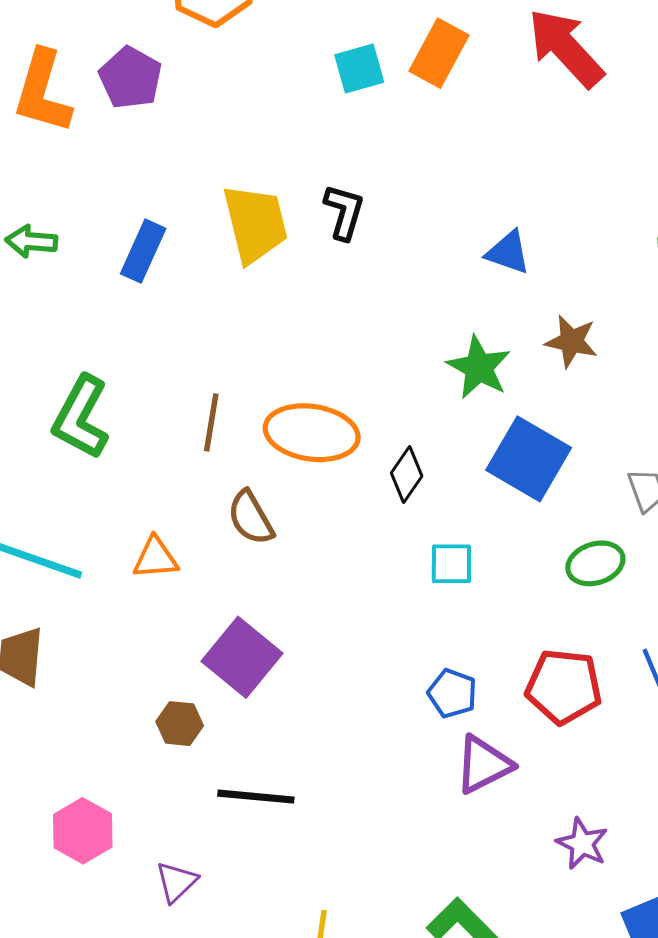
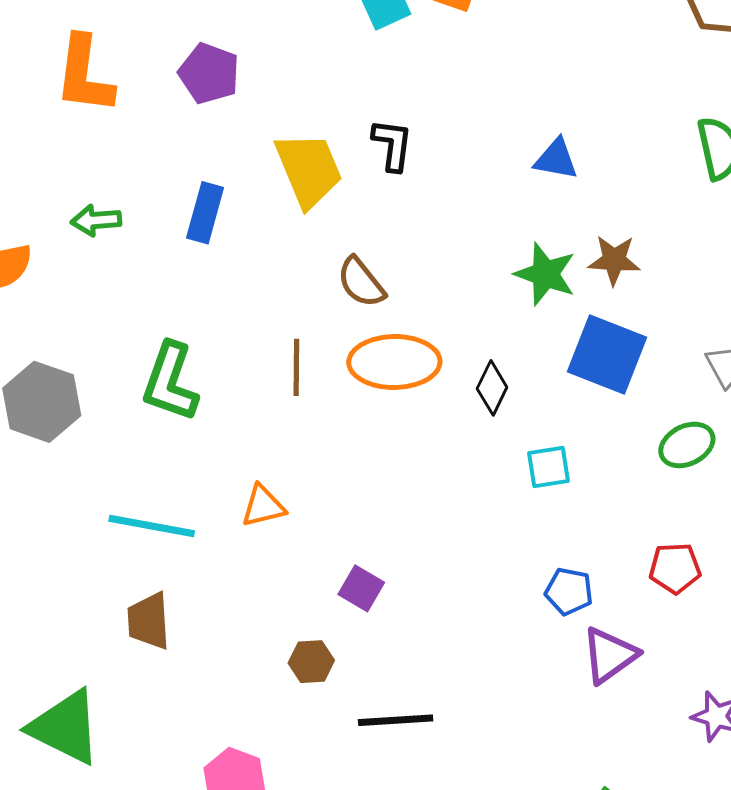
purple pentagon: (130, 78) -> (209, 73), moved
brown star: (571, 341) -> (614, 260), moved
brown semicircle: (251, 518) -> (361, 282), moved
purple square: (242, 657) -> (361, 588), size x0.6
red pentagon: (564, 687) -> (675, 568), size x0.7

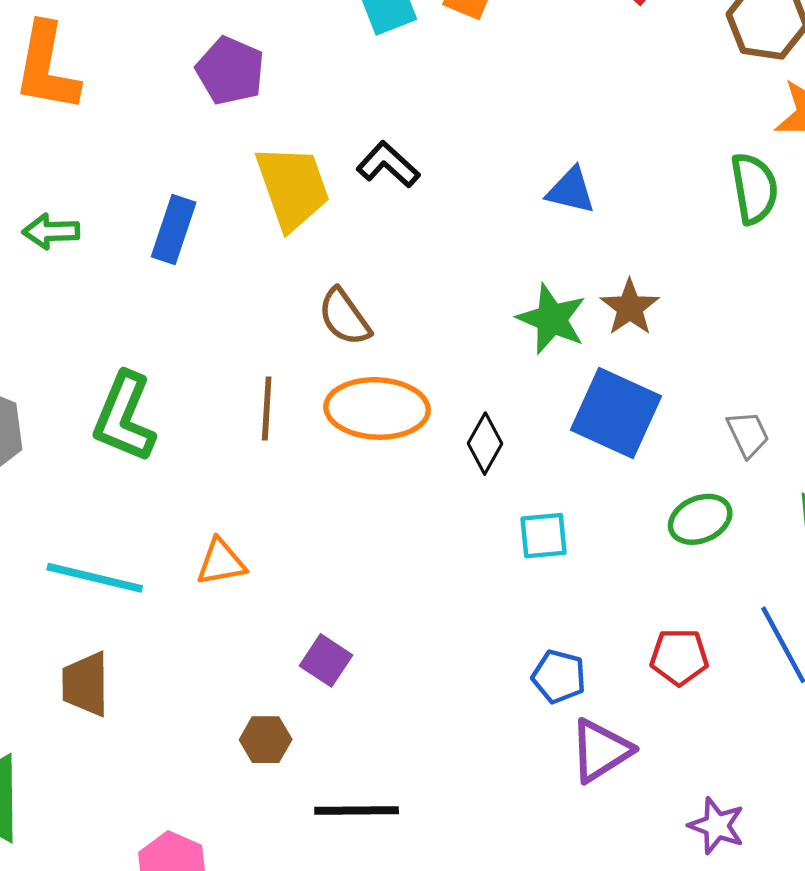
purple pentagon: (209, 73) -> (230, 71), moved
black L-shape: (392, 145) -> (388, 165), turned -58
brown star: (614, 260) -> (630, 307), turned 30

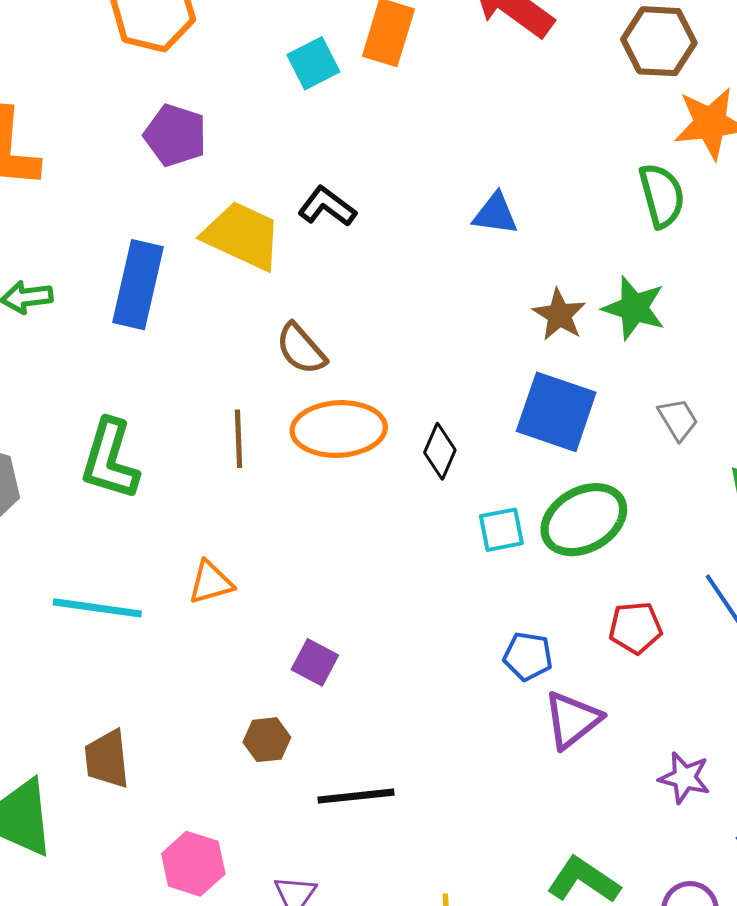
yellow trapezoid: (293, 187) -> (242, 236), turned -40
blue rectangle: (174, 230) -> (138, 285), size x1.4
green star: (552, 319) -> (634, 308), moved
green ellipse: (700, 519) -> (584, 520), moved, size x1.5
brown trapezoid: (85, 684) -> (107, 759), moved

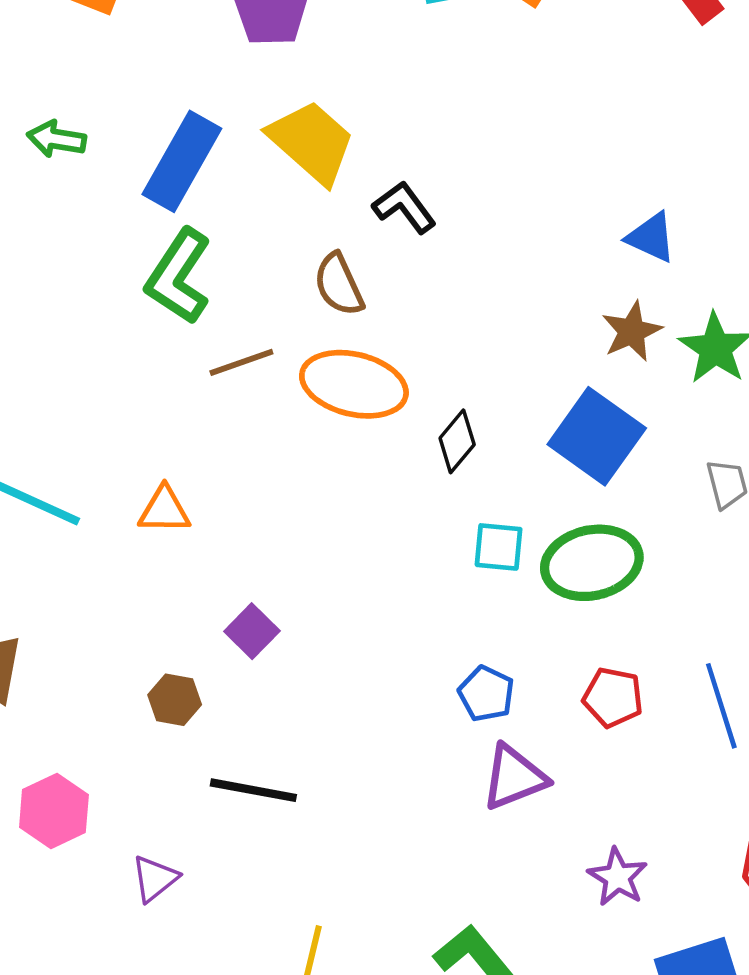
black L-shape: (327, 207) -> (404, 207), moved
blue triangle: (495, 214) -> (651, 237), moved
brown line: (239, 439) -> (241, 362), turned 56
green L-shape: (110, 459) -> (179, 276), moved

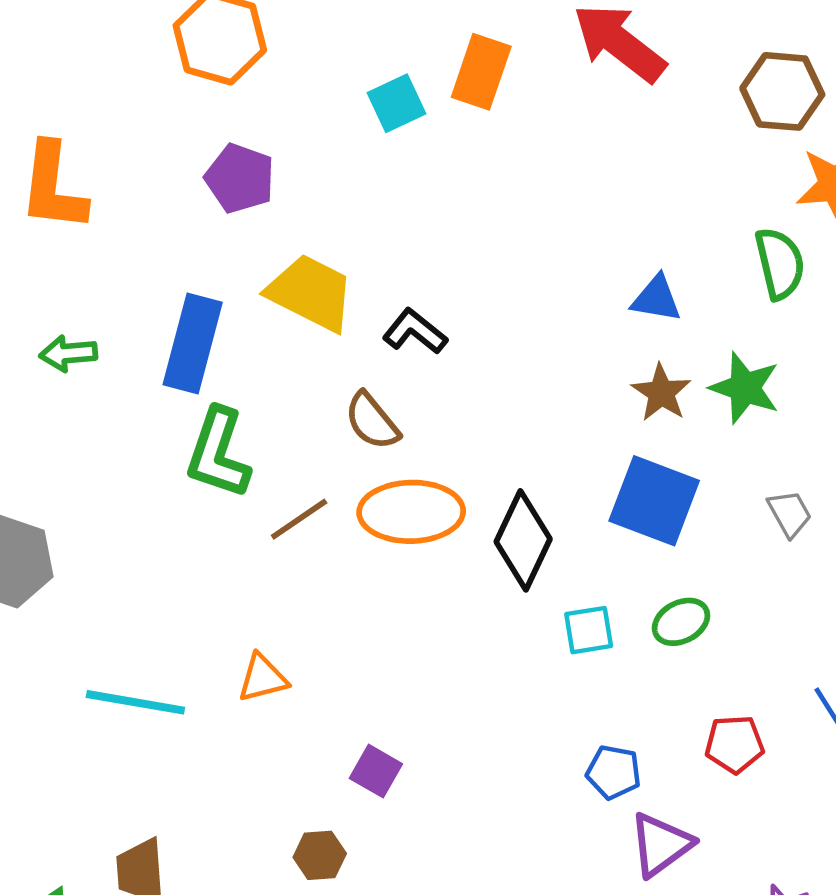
black diamond: (457, 441) -> (523, 540), size x1.6
green ellipse: (592, 563) -> (681, 622), size x0.6

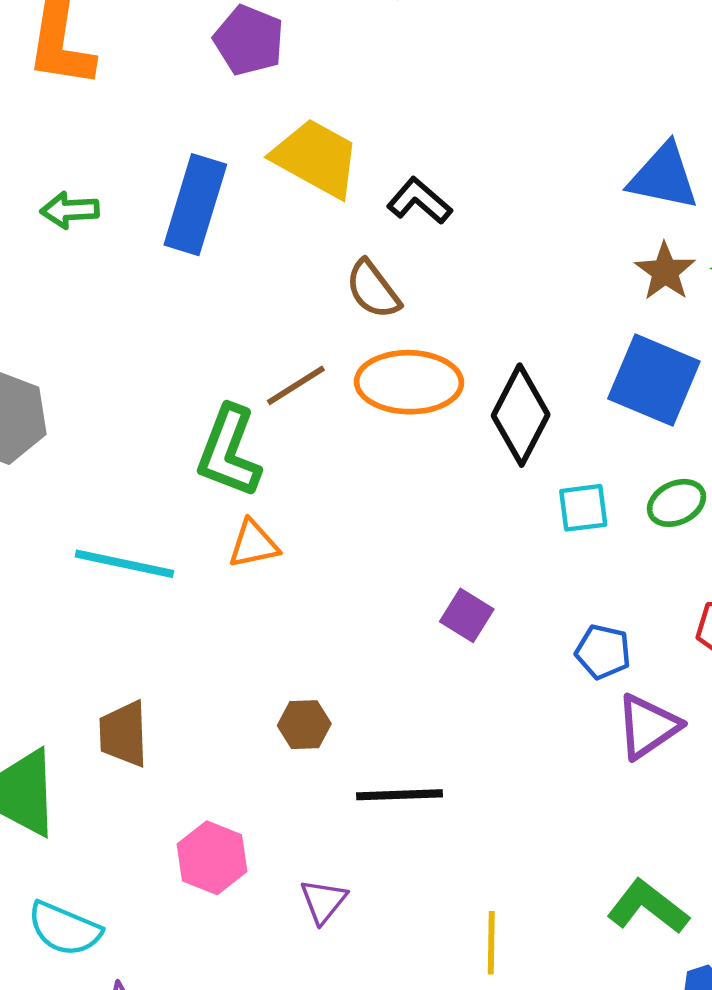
blue triangle: (656, 299) -> (664, 177), size x1.4
green L-shape: (218, 453) -> (229, 451), moved
purple square: (376, 771) -> (467, 615), moved

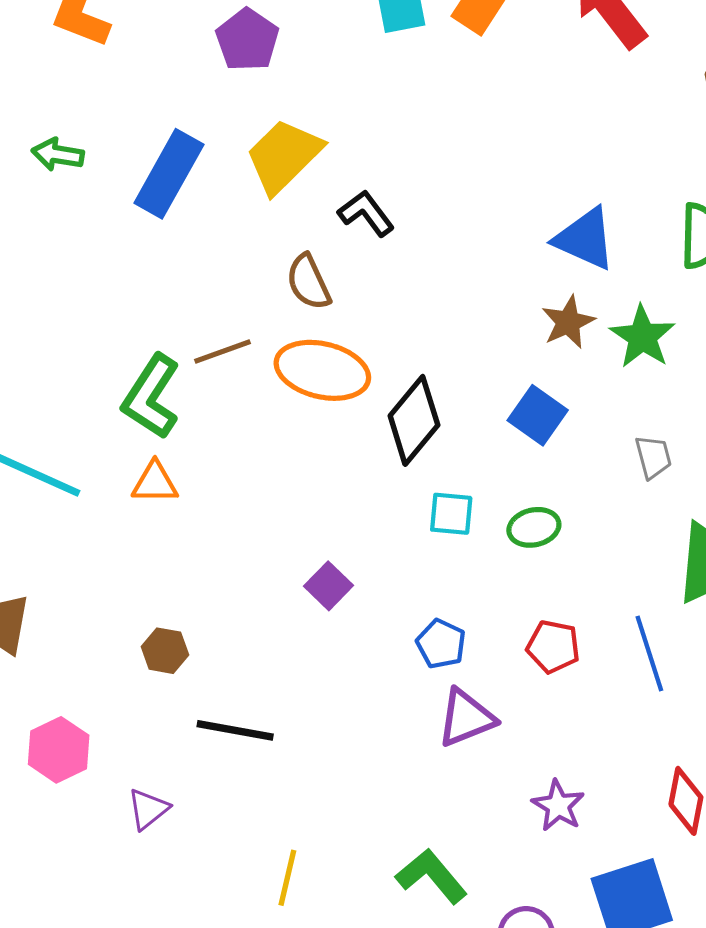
yellow trapezoid: (316, 158) -> (284, 156), turned -86
blue square: (654, 380) -> (538, 415), size x0.7

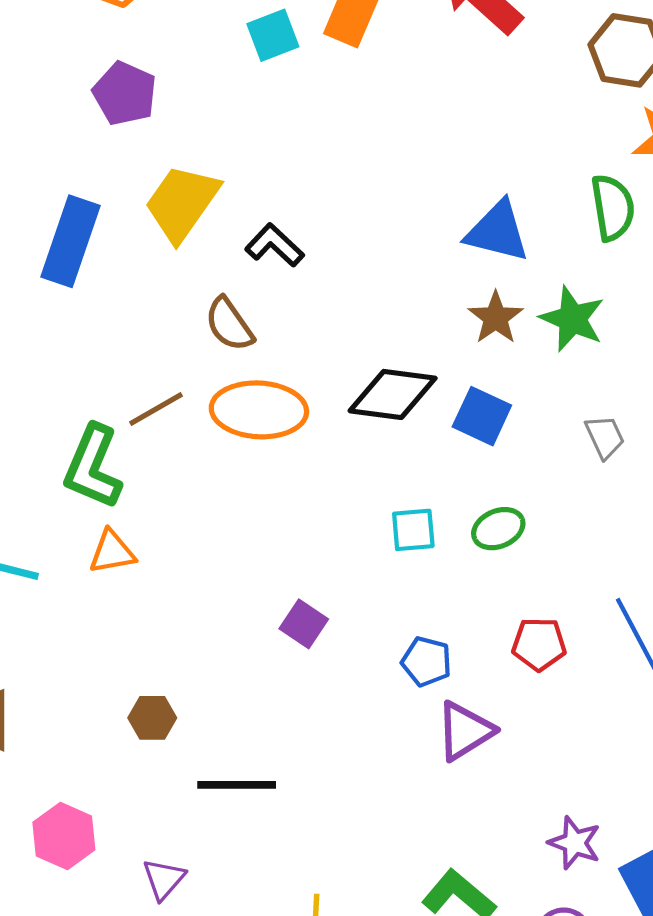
black diamond: (414, 420) -> (393, 394), moved, turned 68
purple star: (558, 806) -> (575, 843), moved

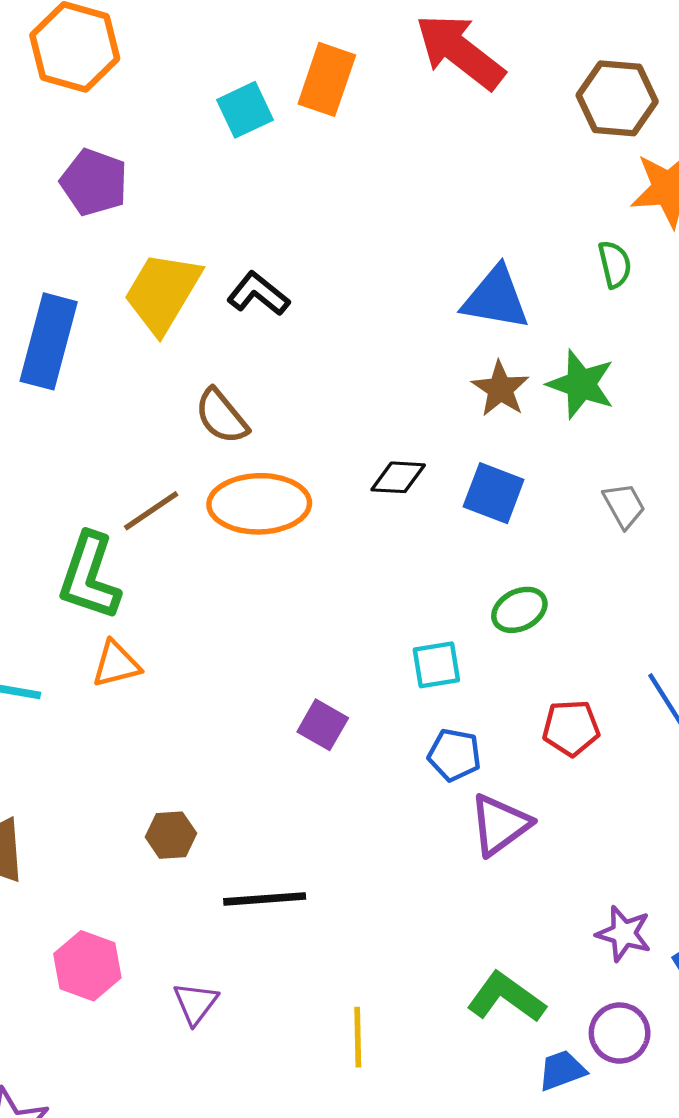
green semicircle: (613, 208) -> (615, 264), size x0.7
black L-shape: (274, 245) -> (258, 294), moved
black diamond: (393, 394) -> (398, 477), size x0.6
cyan square: (413, 530) -> (436, 665), moved

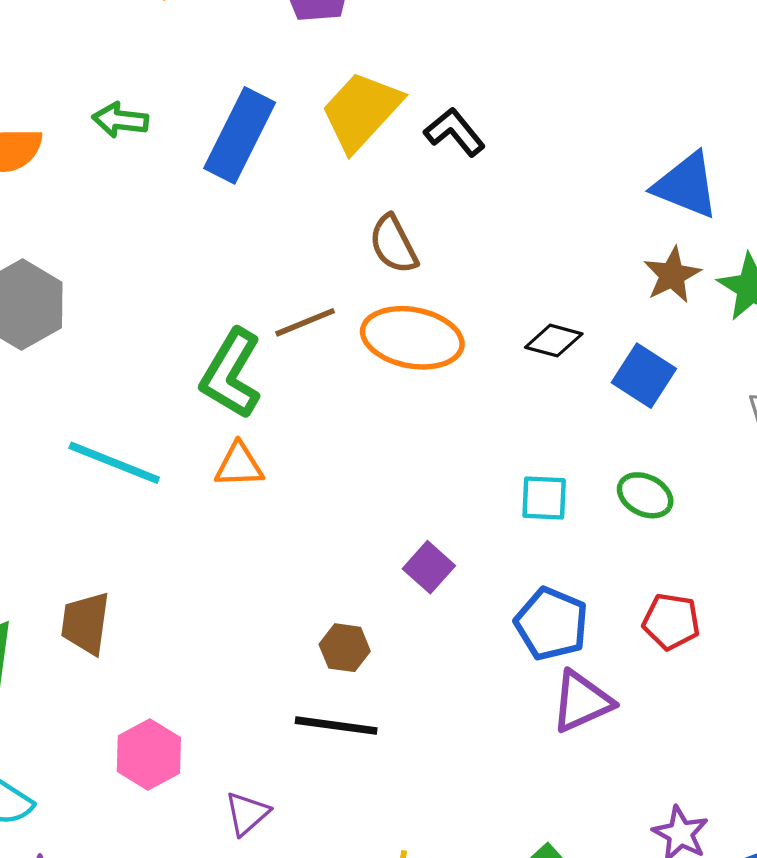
green ellipse: (519, 610) -> (645, 495), turned 42
cyan square: (436, 665) -> (544, 498), moved
blue pentagon: (454, 755) -> (552, 624), size x1.4
brown hexagon: (171, 835) -> (345, 648), moved

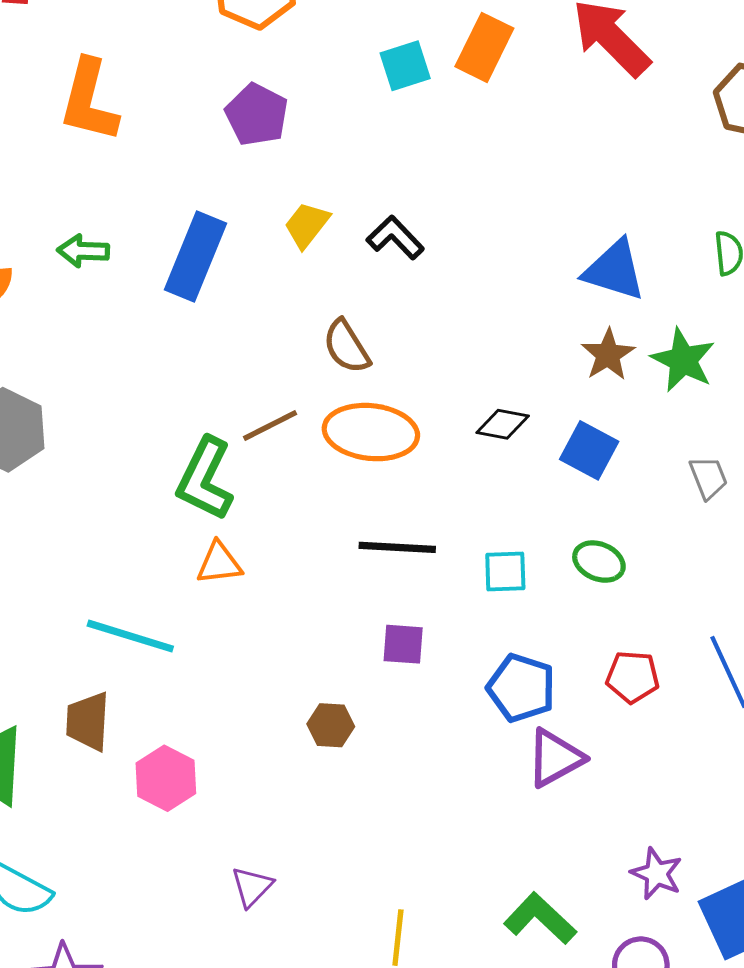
yellow trapezoid: (361, 111) -> (307, 225), size x0.6
cyan line: (114, 463) -> (130, 636), moved
purple square: (429, 567) -> (403, 644), turned -33
black line: (336, 726) -> (397, 547), moved
pink hexagon: (149, 754) -> (166, 778), moved

